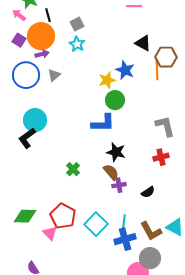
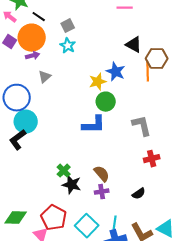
black line: (48, 15) -> (39, 17), turned -40
blue circle: (26, 75) -> (17, 98), moved
gray L-shape: (165, 126) -> (142, 126), moved
black star: (116, 152) -> (72, 185), moved
purple cross: (119, 185) -> (102, 192), moved

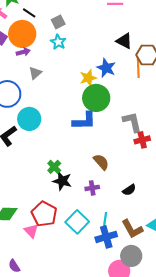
green circle: (106, 102) -> (96, 98), size x1.4
cyan circle: (26, 122) -> (29, 119), moved
red cross: (152, 159) -> (142, 140), moved
brown semicircle: (102, 174) -> (101, 162), moved

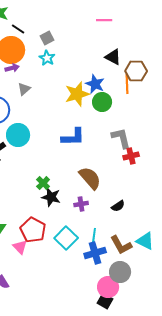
yellow star: (88, 78) -> (77, 94), size x1.4
green circle: (96, 98) -> (102, 102), moved, size x0.7
brown semicircle: (101, 162) -> (90, 178), size x1.4

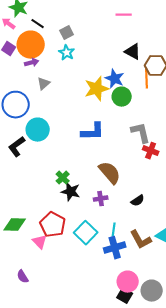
red cross: (131, 156) -> (151, 151), turned 35
gray circle: (120, 272) -> (152, 291), moved

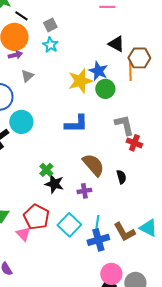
black semicircle: (138, 201) -> (121, 177), moved, turned -72

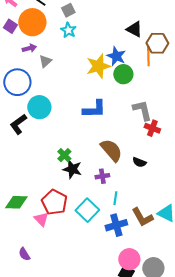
purple arrow: (15, 55) -> (29, 48), moved
black semicircle: (121, 177) -> (139, 162), turned 128
cyan line: (97, 222) -> (115, 198), moved

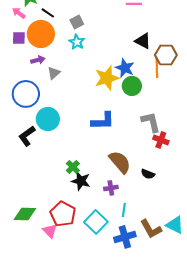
purple square: (10, 26) -> (19, 38), turned -32

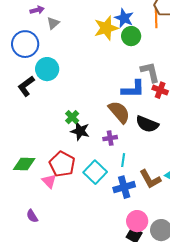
blue L-shape: (103, 121) -> (133, 89), moved
black semicircle: (148, 174) -> (147, 124), size x1.6

